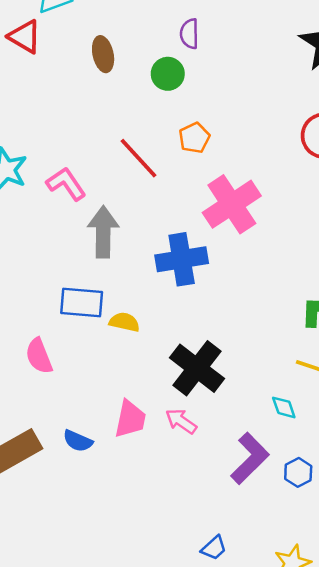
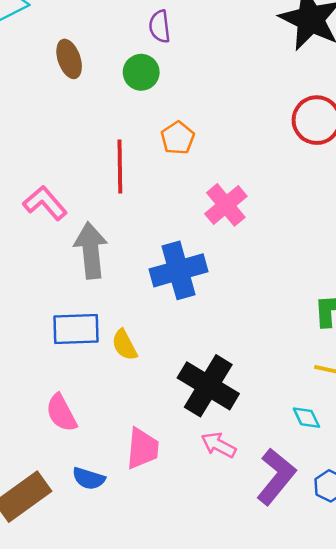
red line: (139, 158) -> (120, 167), turned 48
pink cross: (232, 204) -> (226, 205), size x0.7
yellow semicircle: (124, 322) -> (124, 345), turned -124
pink semicircle: (39, 356) -> (61, 413), moved
pink arrow: (181, 421) -> (219, 445), moved

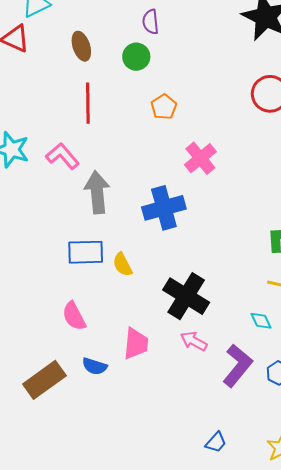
red line: (120, 167) -> (88, 103), moved

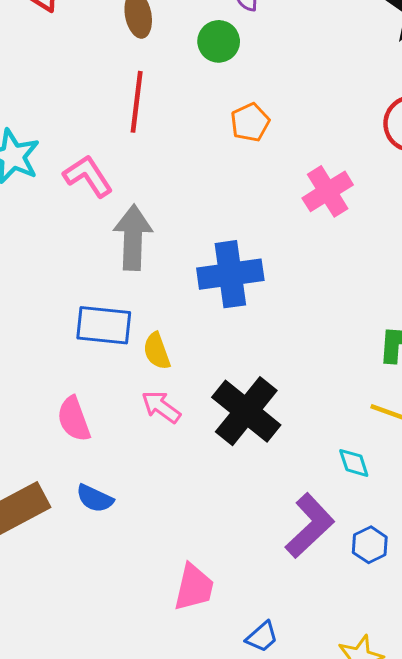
pink cross: (200, 158) -> (328, 191), moved
pink arrow: (194, 341) -> (161, 407), moved
pink trapezoid: (136, 344) -> (194, 587), moved

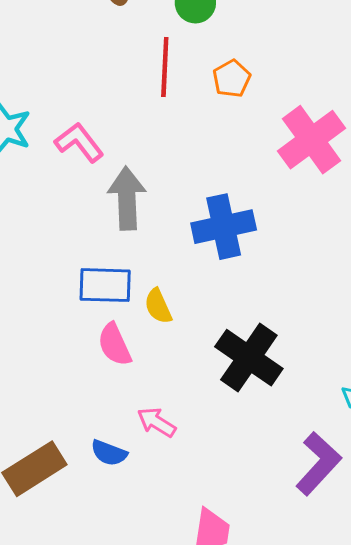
red line: (137, 102) -> (165, 67), moved
pink cross: (328, 191) -> (312, 140), size x1.4
pink arrow: (161, 407) -> (157, 422), moved
pink semicircle: (74, 419) -> (115, 344), moved

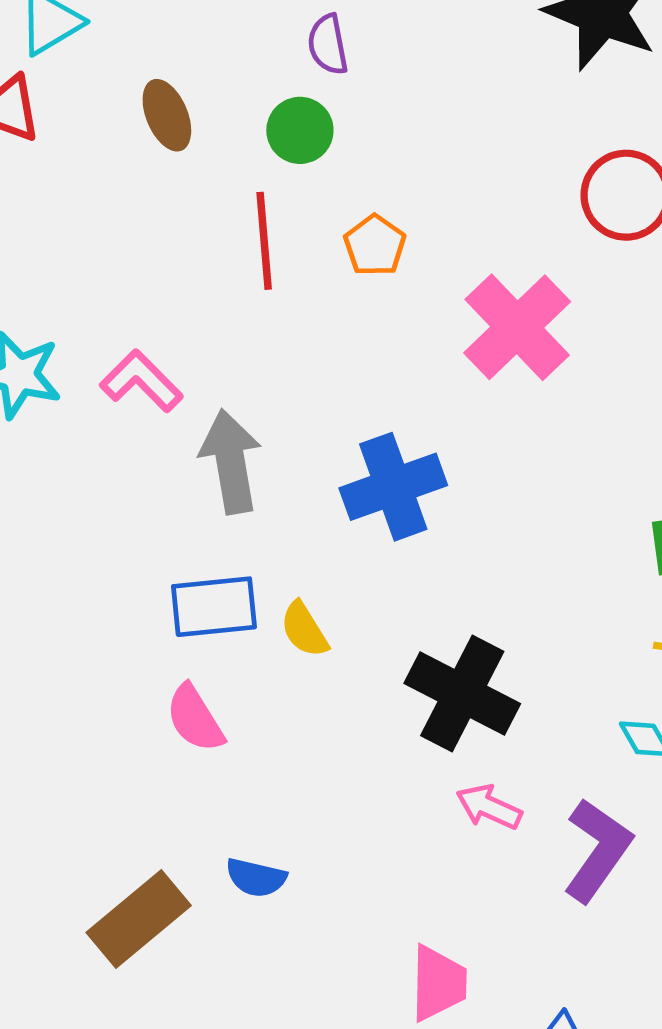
pink semicircle: (115, 344) -> (195, 718), moved
pink arrow: (157, 422) -> (489, 807), moved

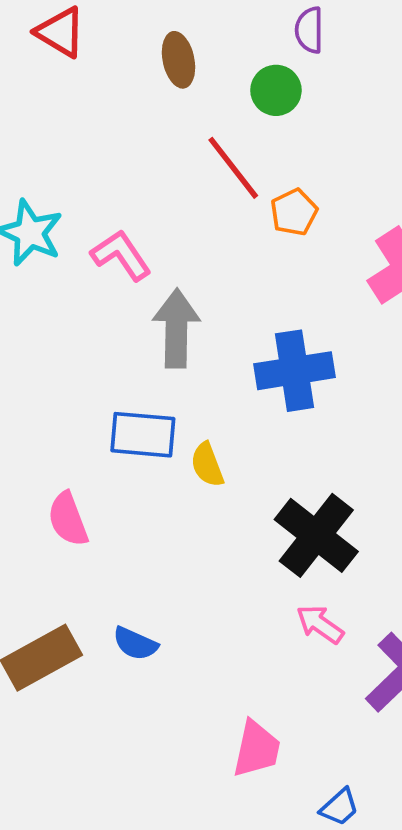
red line: (264, 241) -> (233, 168), turned -44
orange pentagon: (375, 245) -> (294, 212), moved
pink semicircle: (195, 718) -> (68, 519), moved

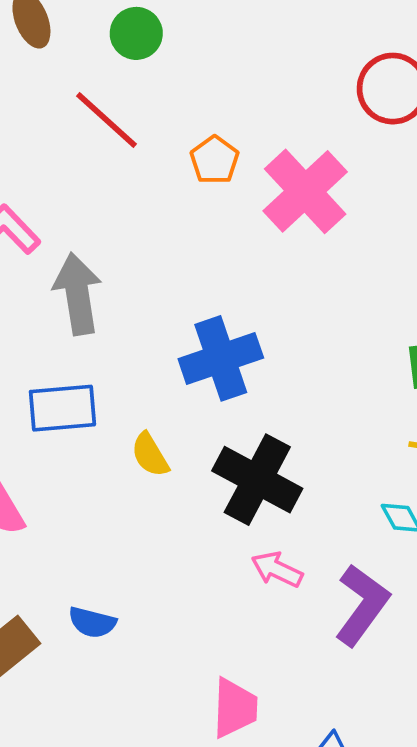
orange pentagon: (294, 212) -> (215, 160), moved
blue cross: (294, 371) -> (221, 358), moved
yellow semicircle: (207, 465) -> (150, 455), moved

